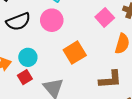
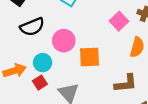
pink circle: (52, 20) -> (64, 41), moved
orange square: (75, 53) -> (90, 57), turned 30

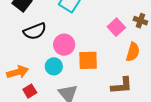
cyan circle: (43, 63) -> (54, 66), moved
red square: (40, 83) -> (30, 91), moved

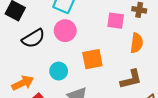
pink square: (116, 27) -> (116, 21), turned -30
pink circle: (64, 45) -> (65, 31), moved

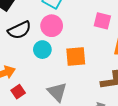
cyan circle: (59, 71) -> (42, 50), moved

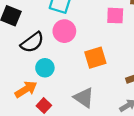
cyan circle: (42, 50) -> (45, 68), moved

